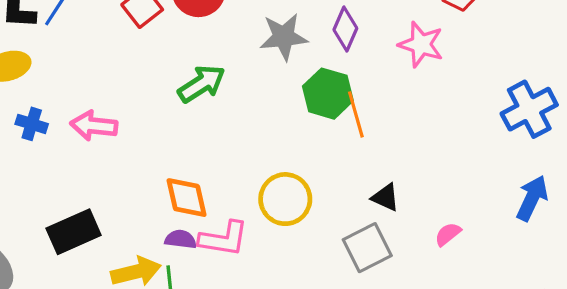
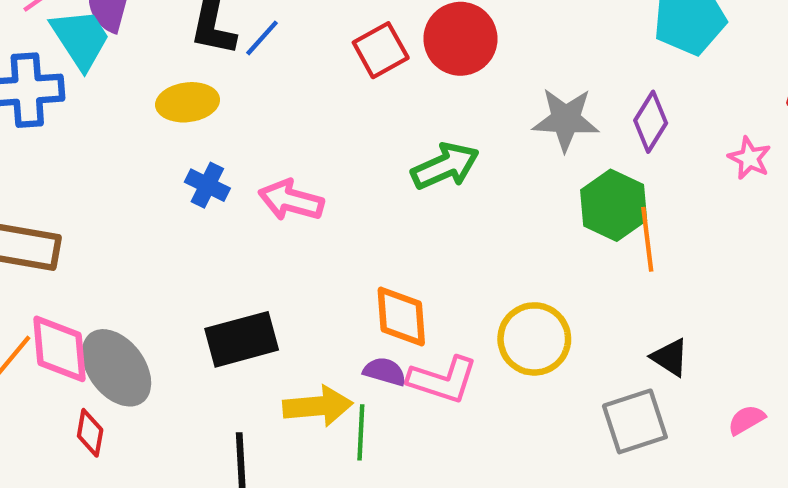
pink star: (421, 44) -> (749, 158), size x0.7

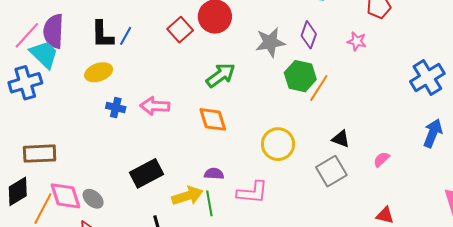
orange line: (647, 239) -> (319, 88), turned 52
orange diamond: (401, 316) -> (213, 119), moved
gray ellipse: (116, 368) -> (93, 199), size x0.6
pink L-shape: (443, 380) -> (252, 192), moved

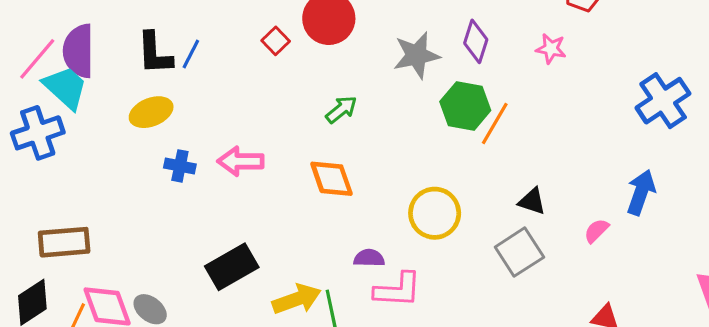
red square: (180, 30) -> (276, 41), size x0.7
green arrow: (221, 75) -> (341, 109), size x0.7
blue arrow: (433, 133) -> (641, 192), moved
purple semicircle: (214, 174) -> (369, 258), moved

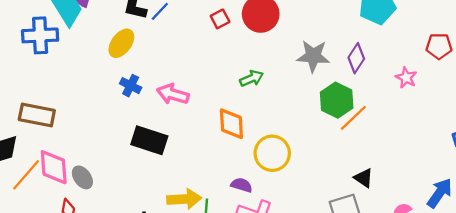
yellow ellipse: (151, 112) -> (121, 43), turned -48
yellow circle: (435, 213) -> (272, 153), moved
black rectangle: (232, 267) -> (149, 140), moved, turned 32

